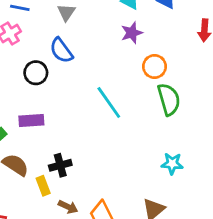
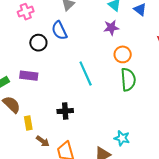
cyan star: (172, 164) -> (122, 138), moved
black cross: (60, 165) -> (65, 111), moved

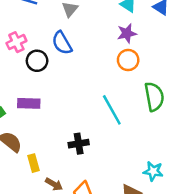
pink cross: (26, 12) -> (16, 42), moved
orange circle: (123, 54) -> (128, 60), moved
cyan line: (86, 74) -> (112, 110), moved

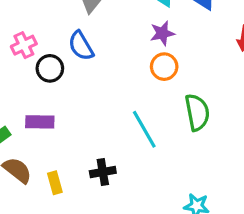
yellow rectangle: (33, 163) -> (55, 183), moved

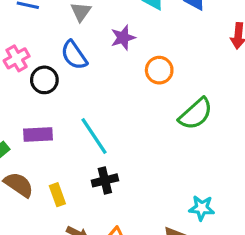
purple star: (162, 33) -> (123, 38), moved
green semicircle: (197, 112) -> (196, 114), turned 63
cyan line: (144, 129) -> (94, 136), moved

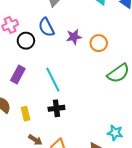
purple star: (123, 38) -> (74, 37), moved
purple rectangle: (38, 134) -> (18, 74), turned -66

